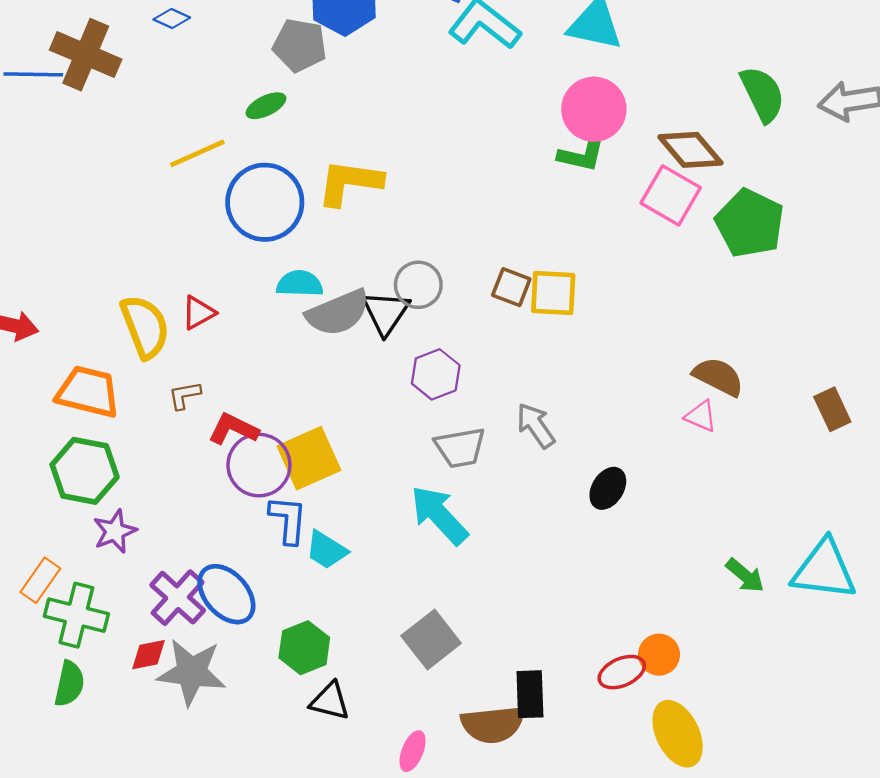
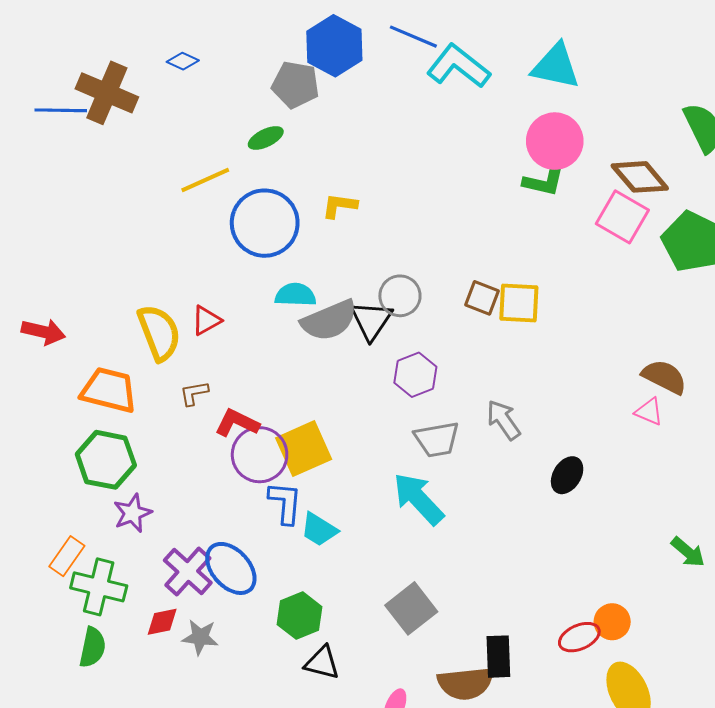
yellow L-shape: (350, 182) -> (340, 206), size x0.6
gray star: (192, 672) -> (200, 637), size x0.6

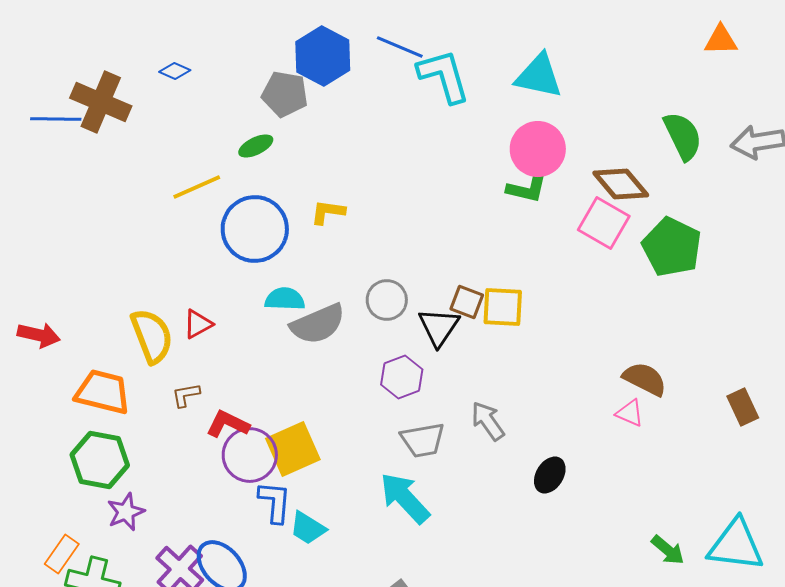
cyan L-shape: (458, 66) -> (444, 76), turned 36
black triangle: (371, 320) -> (439, 327), moved

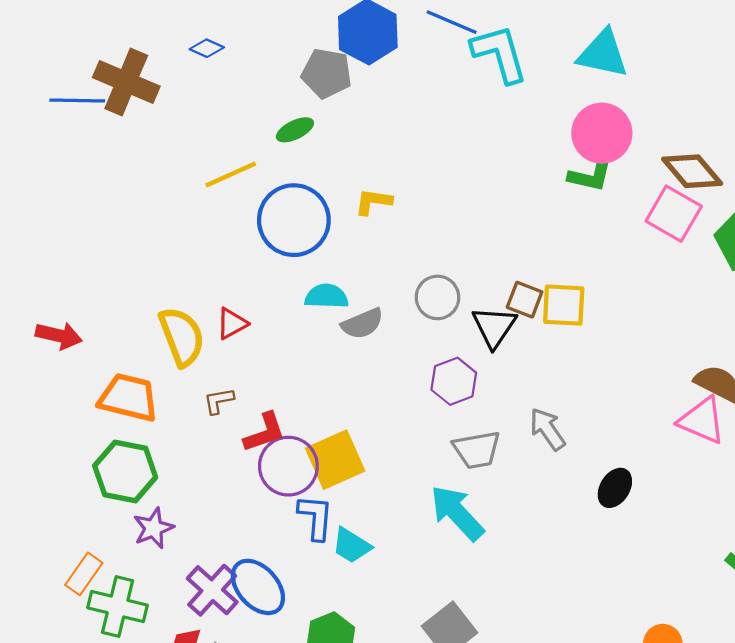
gray semicircle: (318, 324) -> (362, 324), size x0.7
pink triangle: (630, 413) -> (702, 420), size x1.6
red L-shape: (228, 424) -> (264, 432), turned 135

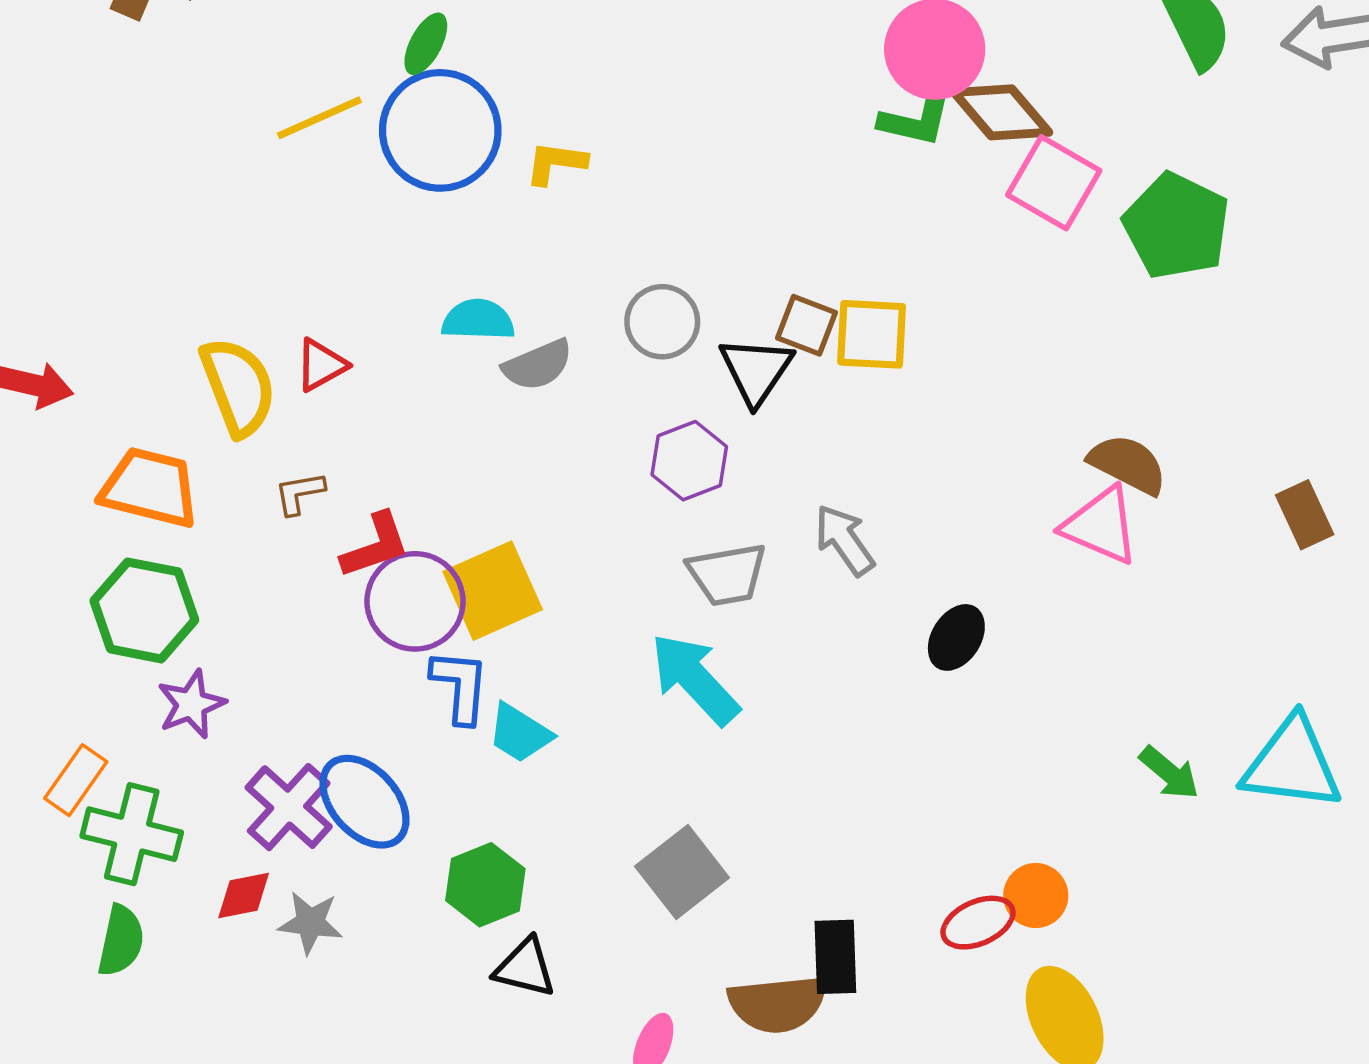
green ellipse: (295, 130) -> (426, 44), turned -36
brown diamond: (692, 171) -> (1001, 112), moved
blue circle: (294, 220) -> (440, 130), moved

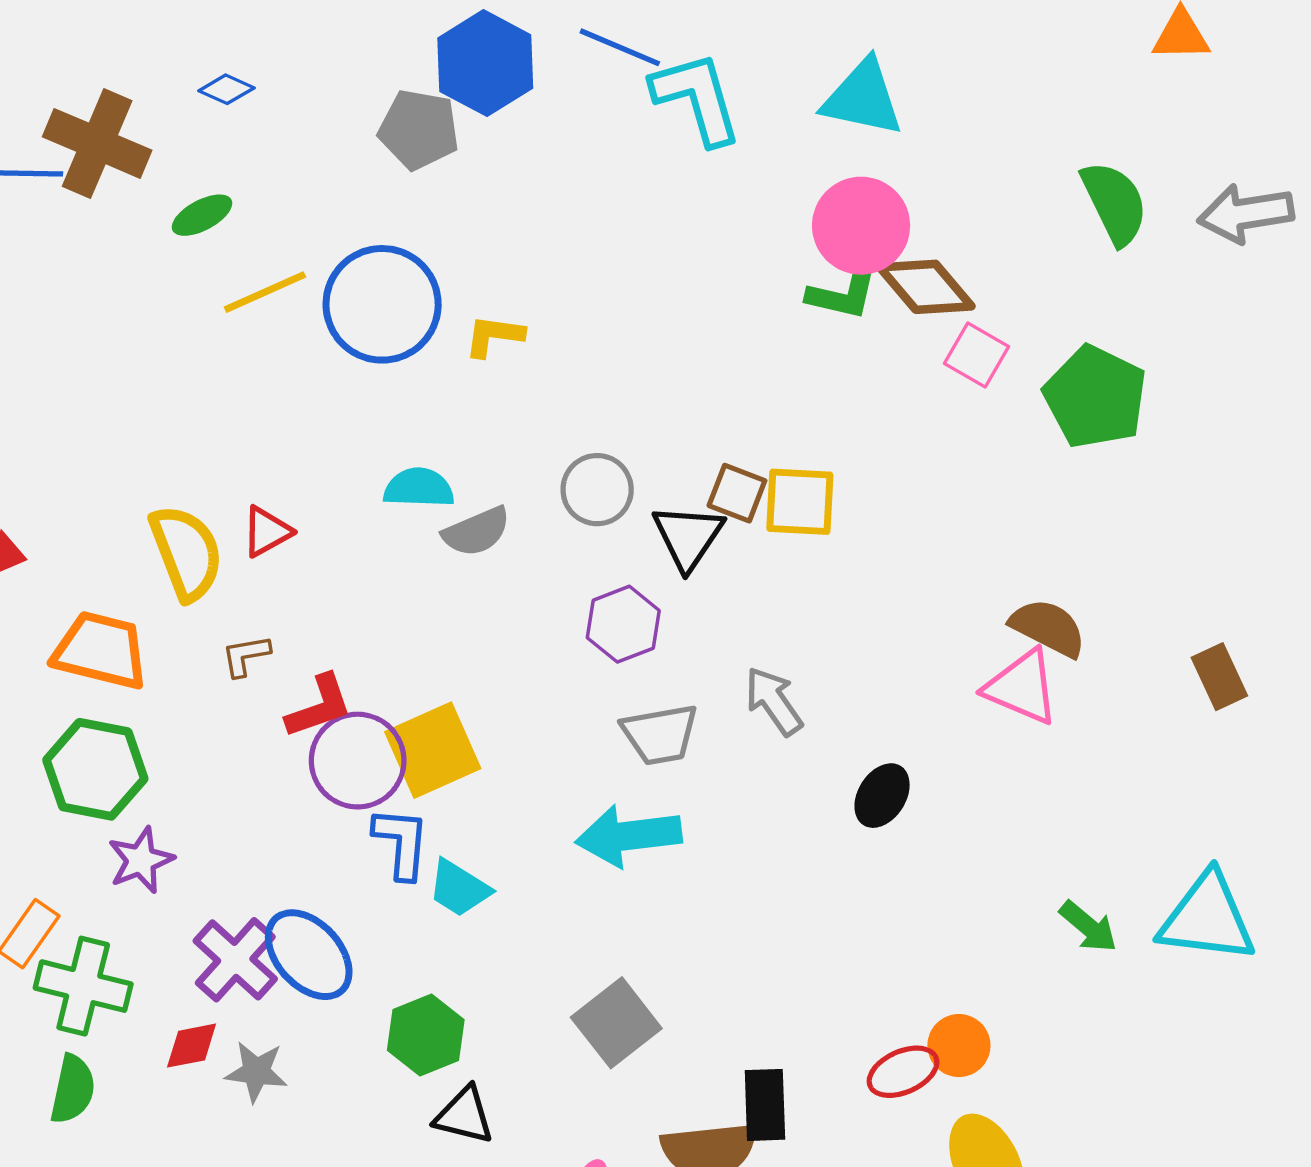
green ellipse: (426, 44) -> (202, 215), moved, turned 34
pink square: (1054, 183) -> (976, 355), size x0.7
cyan arrow: (695, 679) -> (629, 836), turned -54

